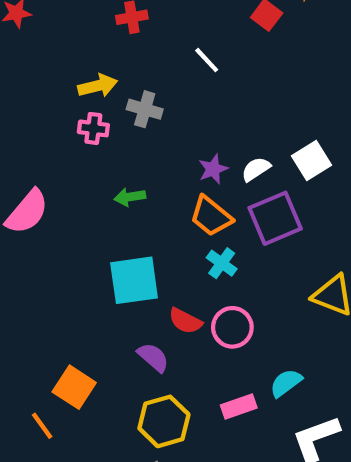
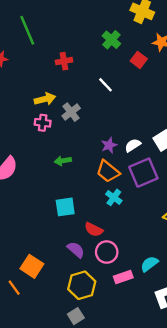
gray cross: (145, 109) -> (71, 112), turned 36
cyan square: (134, 280) -> (65, 207), size x0.7
pink circle: (232, 327) -> (107, 252), moved

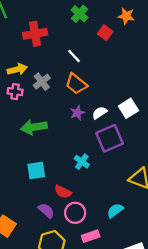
red cross: (64, 61) -> (35, 34), size x1.5
green arrow: (63, 161) -> (34, 127), size x1.6
orange trapezoid: (108, 171) -> (76, 84), moved
cyan semicircle: (149, 264) -> (115, 211), moved

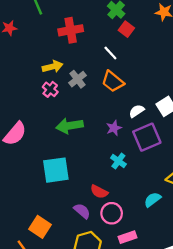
red square: (105, 33) -> (126, 29), moved
pink cross: (15, 92) -> (50, 89), turned 32
purple star: (77, 113) -> (114, 128), moved
cyan square: (36, 171) -> (56, 170), moved, size x1.4
cyan semicircle: (115, 211) -> (152, 200), moved

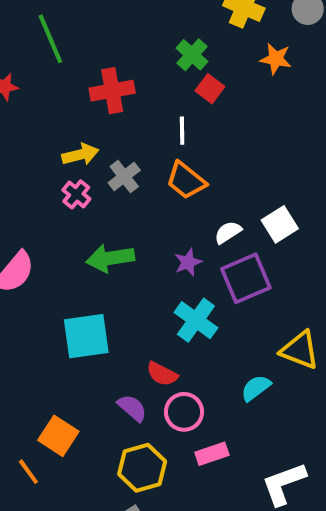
white line: (110, 53) -> (182, 131), turned 42
cyan cross: (118, 161) -> (196, 320), size x1.5

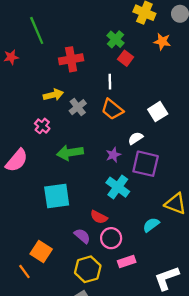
pink cross: (76, 194) -> (42, 126), moved
white square: (280, 224) -> (158, 112), moved
purple square: (246, 278) -> (146, 164), turned 36

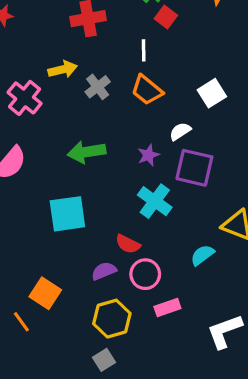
pink cross: (42, 126) -> (25, 98), moved, size x1.5
purple semicircle: (82, 236) -> (104, 271), turned -63

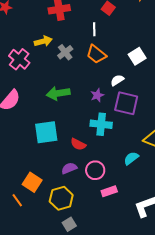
cyan cross: (155, 201) -> (101, 124), turned -30
red semicircle: (128, 244) -> (78, 144), moved
yellow hexagon: (112, 319) -> (61, 198), moved

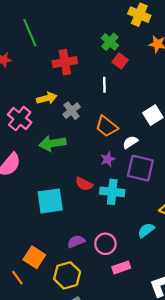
orange trapezoid: (96, 54) -> (107, 126), moved
green arrow: (58, 93) -> (52, 143), moved
red semicircle: (78, 144) -> (84, 184), moved

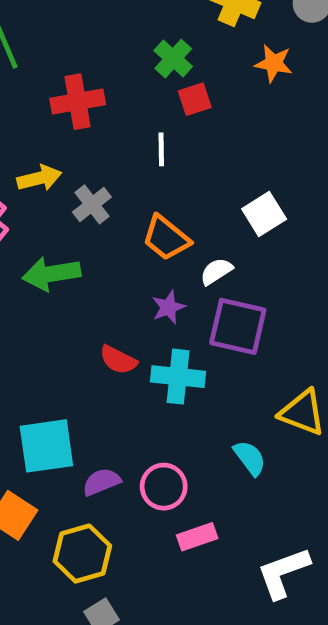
red square: (120, 61) -> (195, 99), turned 35
cyan square: (50, 201) -> (46, 446), moved
cyan semicircle: (146, 230) -> (250, 458), turned 90

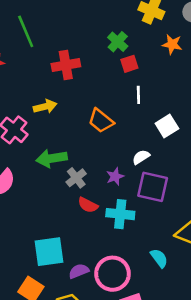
white line: (161, 149) -> (138, 95), moved
gray cross: (92, 204) -> (76, 178), moved
orange trapezoid: (166, 238) -> (101, 121), moved
pink circle: (164, 487) -> (112, 274), size x1.4

